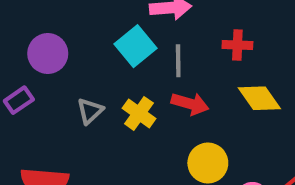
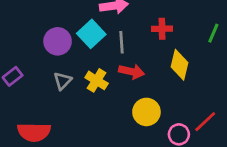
purple circle: (48, 54) -> (58, 41), moved
yellow diamond: (259, 98) -> (179, 65), turned 52

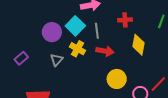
yellow cross: (97, 80) -> (78, 49), moved

